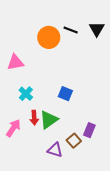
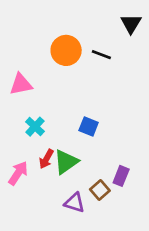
black triangle: (97, 29) -> (131, 24), moved
black line: (71, 30) -> (101, 55), moved
red arrow: (34, 118) -> (46, 159), turned 32

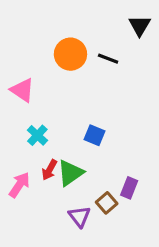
pink triangle: (21, 84) -> (22, 90), turned 45
purple triangle: (74, 203) -> (80, 216), turned 35

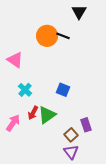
black triangle: (140, 26) -> (79, 12), moved
black line: (108, 59) -> (63, 36), moved
purple rectangle: (129, 188) -> (86, 125), turned -40
purple triangle: (80, 216) -> (71, 152), moved

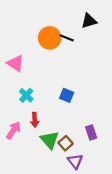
black triangle: (79, 12) -> (89, 21), moved, turned 42
red arrow: (33, 113) -> (35, 120), turned -32
green triangle: (47, 115) -> (50, 140), moved, turned -36
brown square: (71, 135) -> (66, 143), moved

